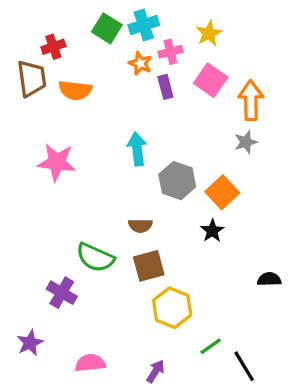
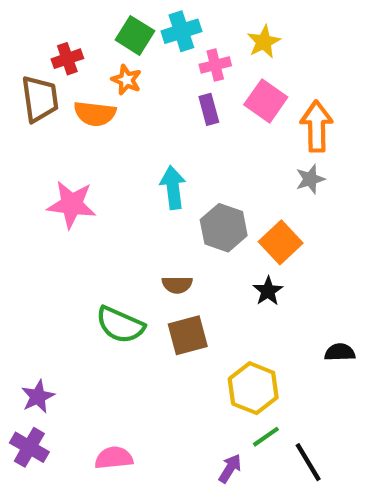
orange star: (140, 63) -> (126, 80), moved
purple cross: (62, 293) -> (29, 447), moved
yellow hexagon: (172, 308) -> (253, 388), moved
purple star: (30, 343) -> (38, 397), moved
purple arrow: (155, 371) -> (230, 468), moved

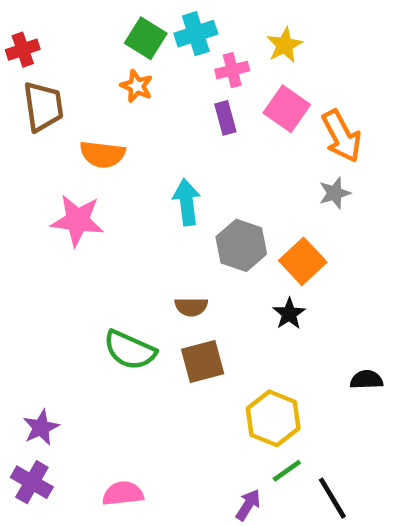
red cross: (67, 59) -> (23, 50), moved
orange semicircle: (95, 114) -> (102, 154), moved
orange arrow: (317, 126) -> (341, 136), turned 153

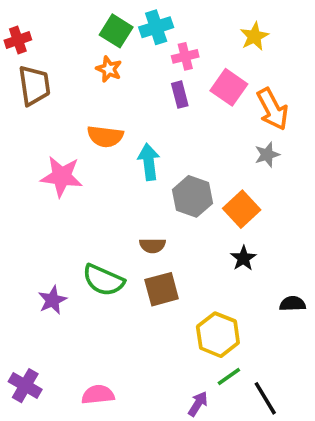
yellow star: (285, 45) -> (254, 36), moved
orange semicircle: (102, 154) -> (105, 136), moved
black star: (289, 314) -> (243, 258), moved
purple star: (41, 427) -> (52, 300), moved

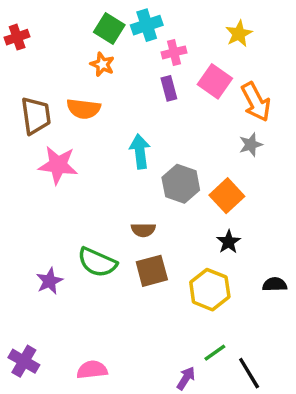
brown trapezoid: (34, 85) -> (36, 116), moved
orange semicircle: (105, 136) -> (84, 109), moved
yellow hexagon: (218, 335) -> (210, 290), moved

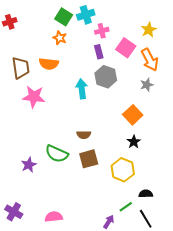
yellow star: (239, 34) -> (149, 30), moved
gray hexagon: (181, 184) -> (106, 77), moved
black semicircle: (275, 284) -> (146, 194), moved

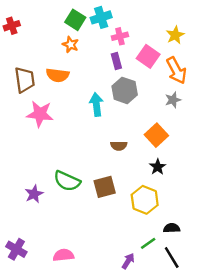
brown semicircle: (84, 135) -> (119, 146), moved

